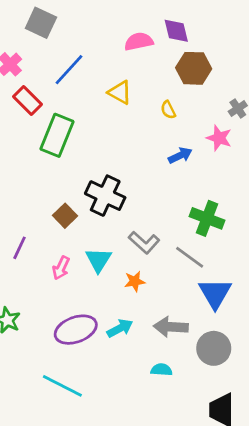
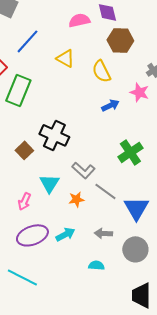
yellow semicircle: (168, 110) -> (101, 71), size x1.6
green cross: (207, 218) -> (130, 152), turned 35
gray line: (190, 257) -> (105, 191), moved
pink arrow: (61, 268) -> (24, 201), moved
gray arrow: (171, 327) -> (103, 233), size x0.7

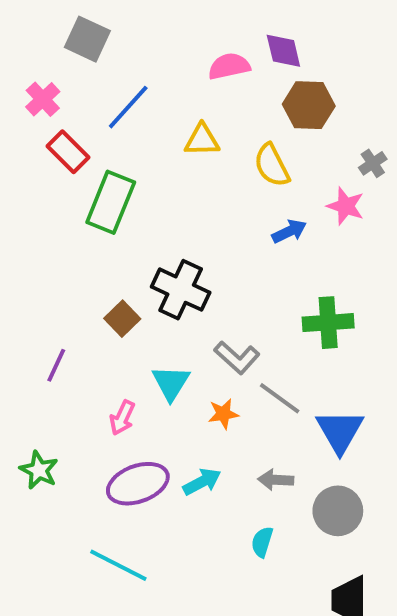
yellow triangle: (65, 58) -> (202, 140), turned -30
green cross: (130, 152) -> (328, 323), turned 30
cyan semicircle: (96, 265) -> (262, 542), turned -77

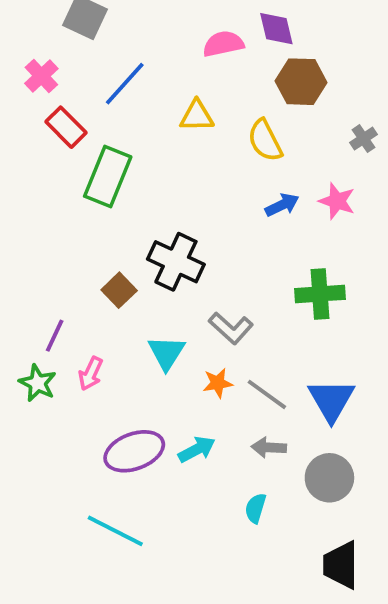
pink star: (346, 206) -> (337, 201), moved
gray line: (280, 398) -> (267, 394), moved
pink arrow: (122, 418) -> (91, 374), moved
green star: (39, 470) -> (38, 383), moved

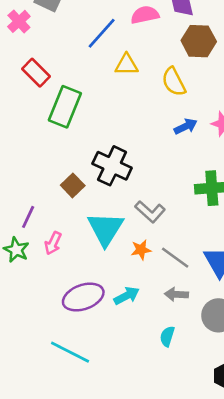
pink cross: (41, 76) -> (19, 21), moved
blue line: (125, 84) -> (102, 33), moved
cyan triangle: (166, 353) -> (106, 229), size x1.4

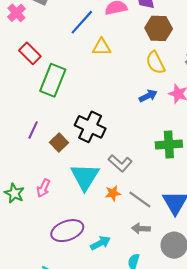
yellow semicircle: (174, 82) -> (155, 63), moved
purple line: (28, 217) -> (33, 130), moved
cyan arrow: (127, 296) -> (100, 243), moved

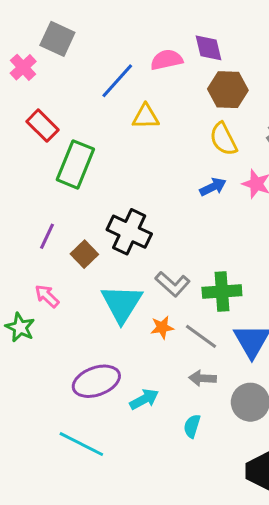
green cross: (169, 145) -> (222, 292), moved
pink arrow: (43, 188) -> (47, 296), moved, turned 108

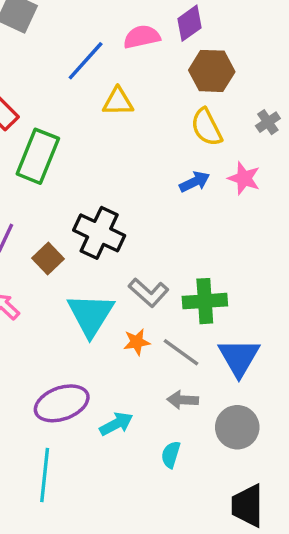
purple diamond: (208, 48) -> (190, 23), turned 68
cyan line: (81, 444) -> (45, 475), turned 69

